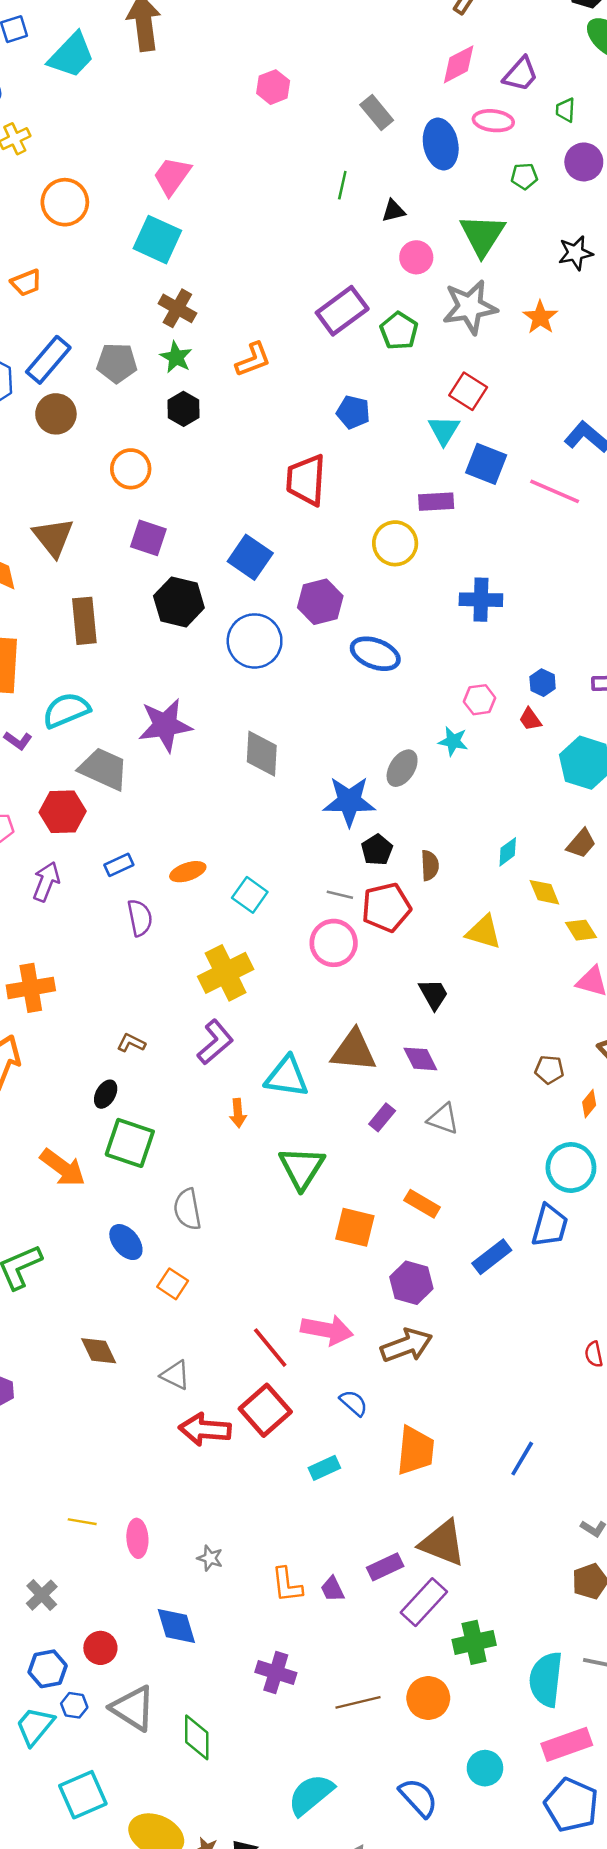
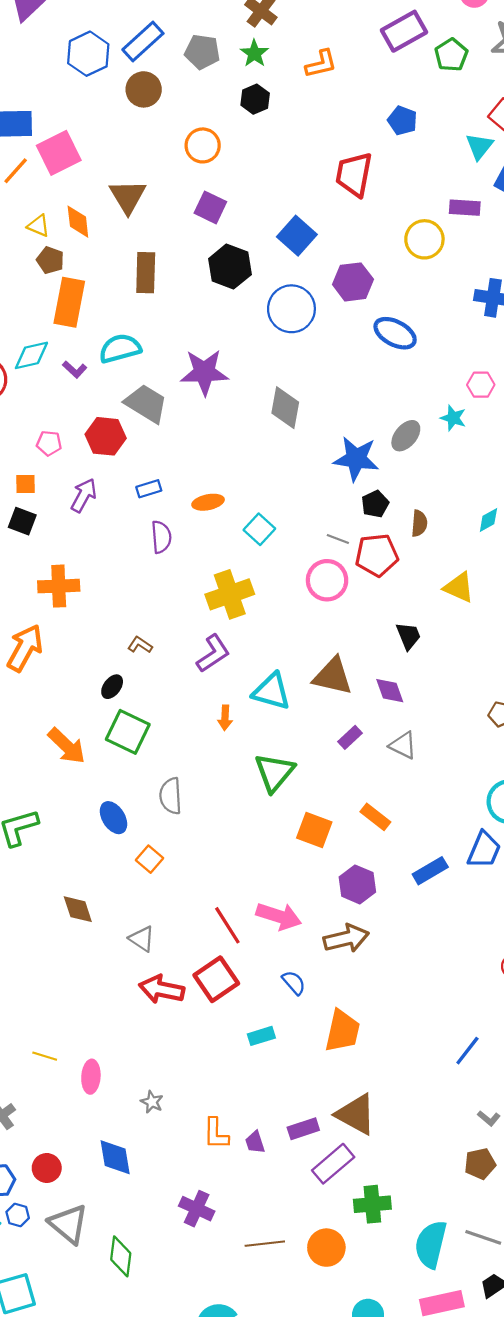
blue line: (522, 1459) -> (467, 1051), moved

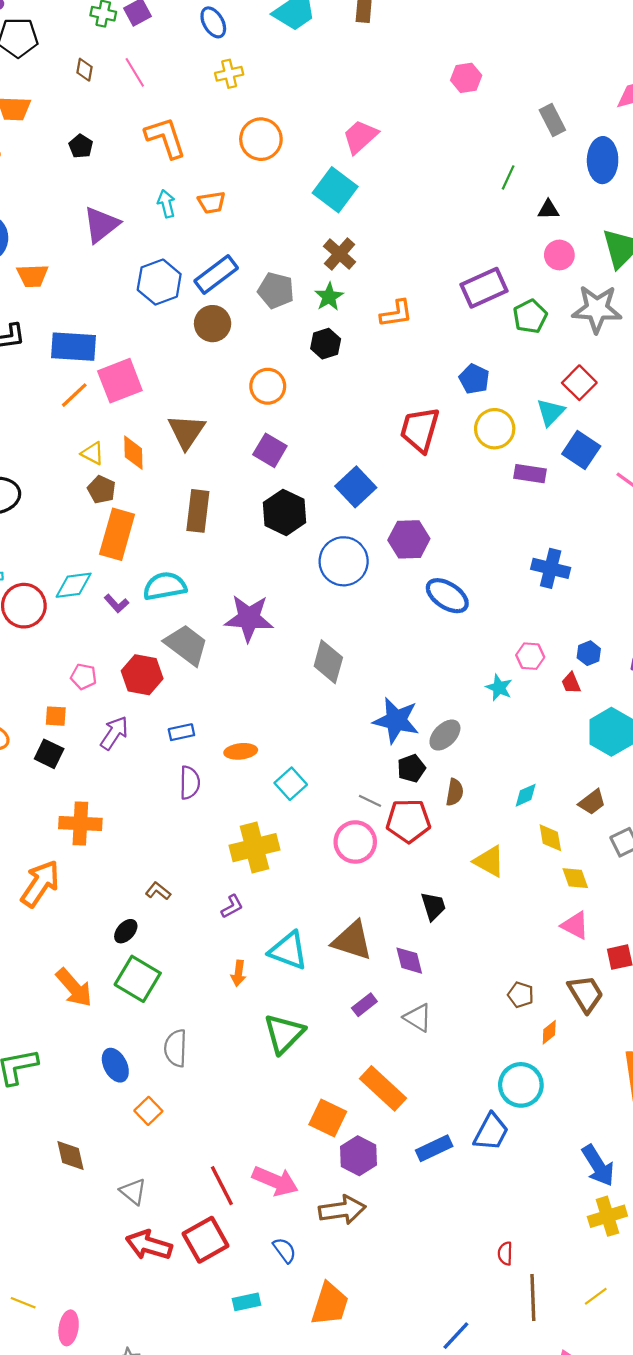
yellow circle: (424, 239) -> (495, 429), moved
gray ellipse: (406, 436) -> (445, 735), moved
purple L-shape: (213, 653) -> (232, 906), size x0.6
orange rectangle: (375, 817) -> (383, 1088), size x1.5
orange square: (314, 830) -> (328, 1118), moved

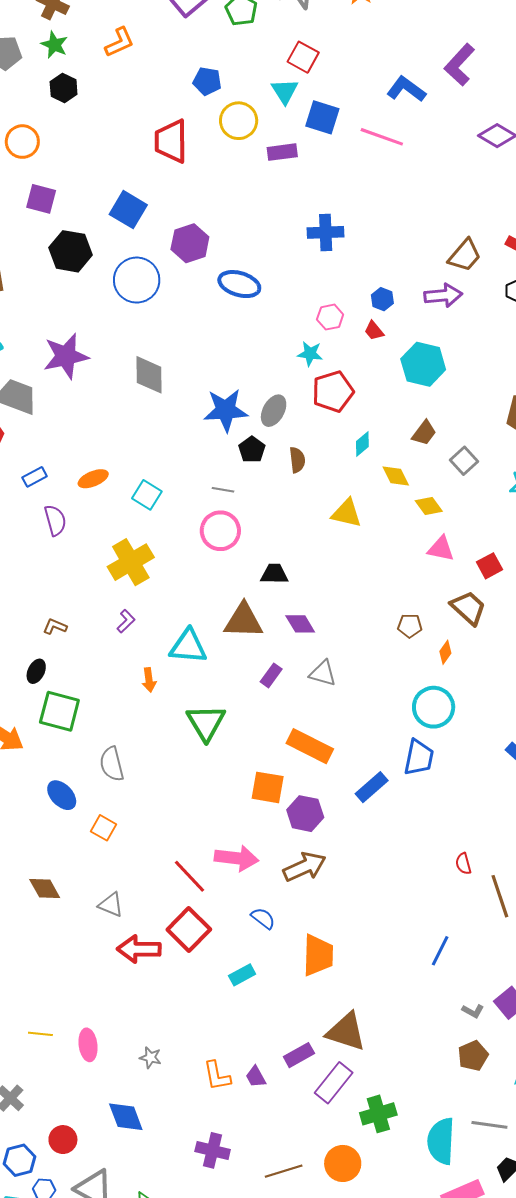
red pentagon: (408, 821) -> (333, 392), moved
black trapezoid: (433, 906) -> (274, 574), moved, turned -56

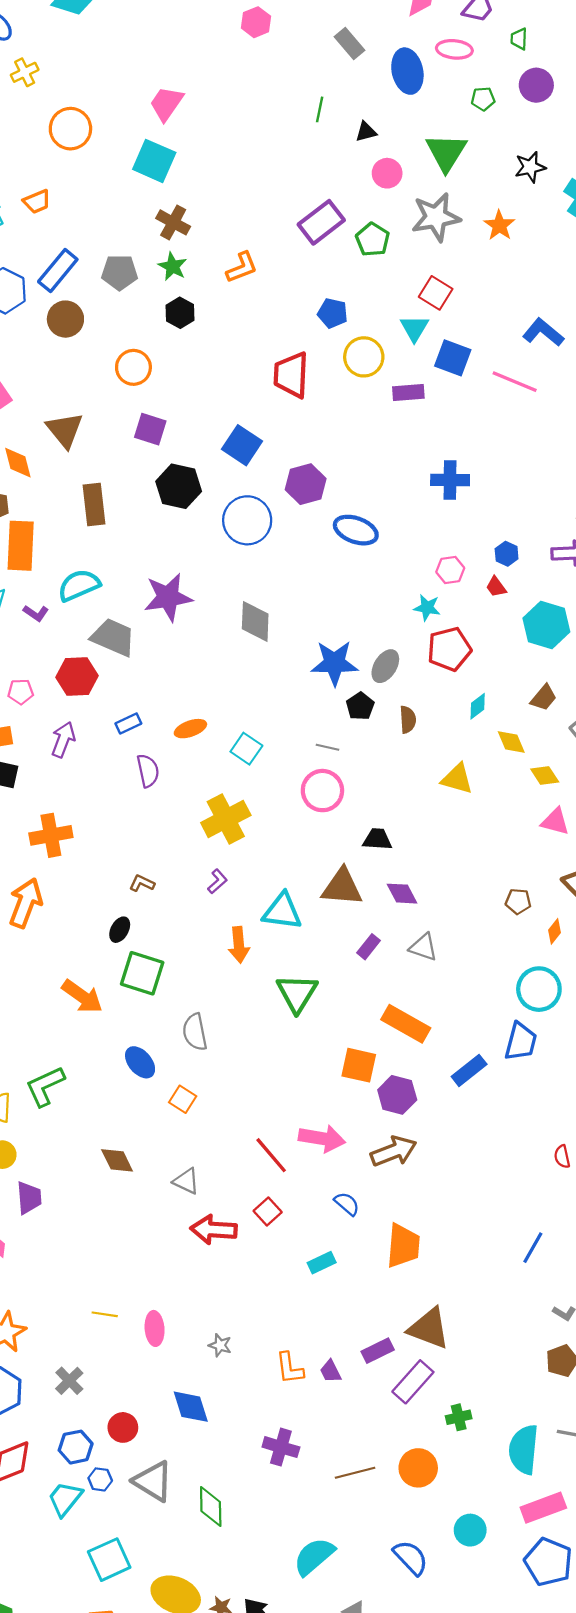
orange arrow: (149, 680) -> (239, 945), size x1.4
red square: (189, 929) -> (268, 1212), size x0.6
green cross: (378, 1114) -> (459, 1417), size x0.7

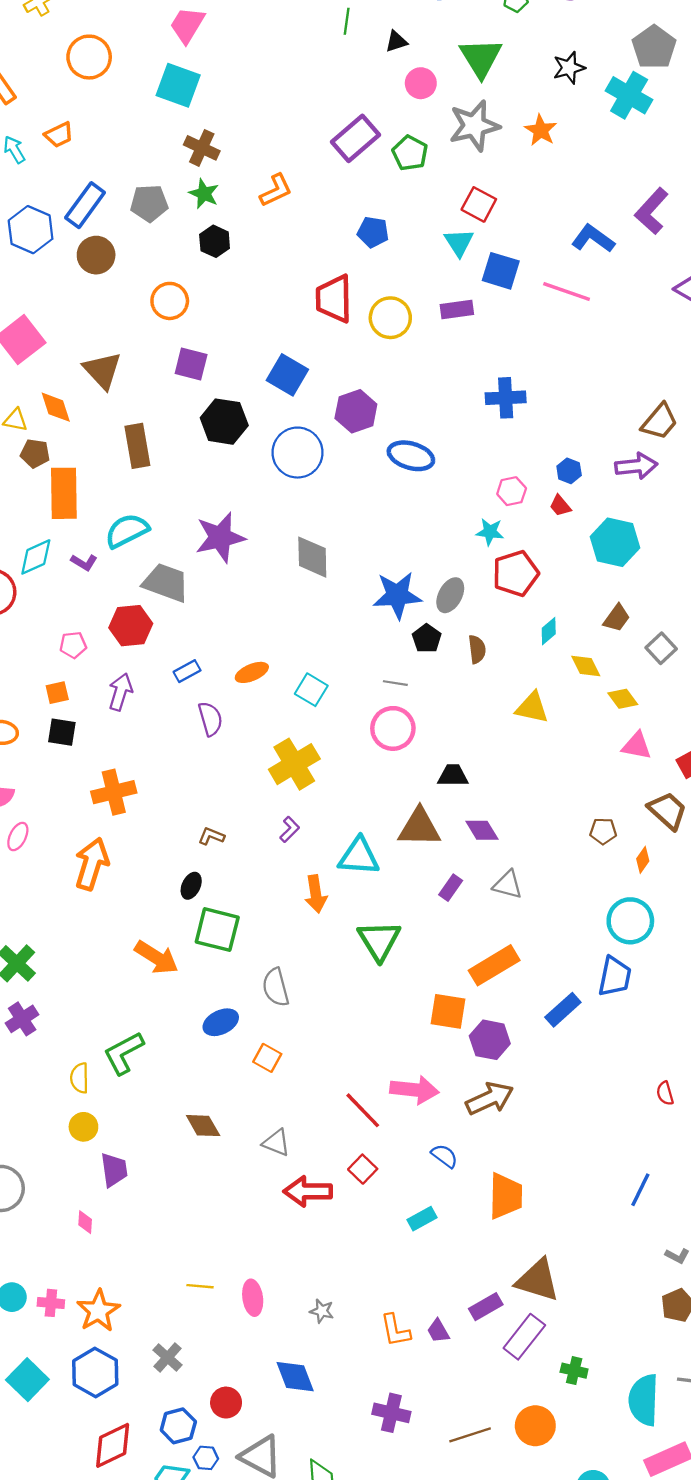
yellow circle: (364, 357) -> (390, 318), moved
orange rectangle: (406, 1024) -> (494, 965), turned -57
blue ellipse: (140, 1062) -> (221, 1022), turned -72
green cross: (459, 1417) -> (574, 1371), turned 30

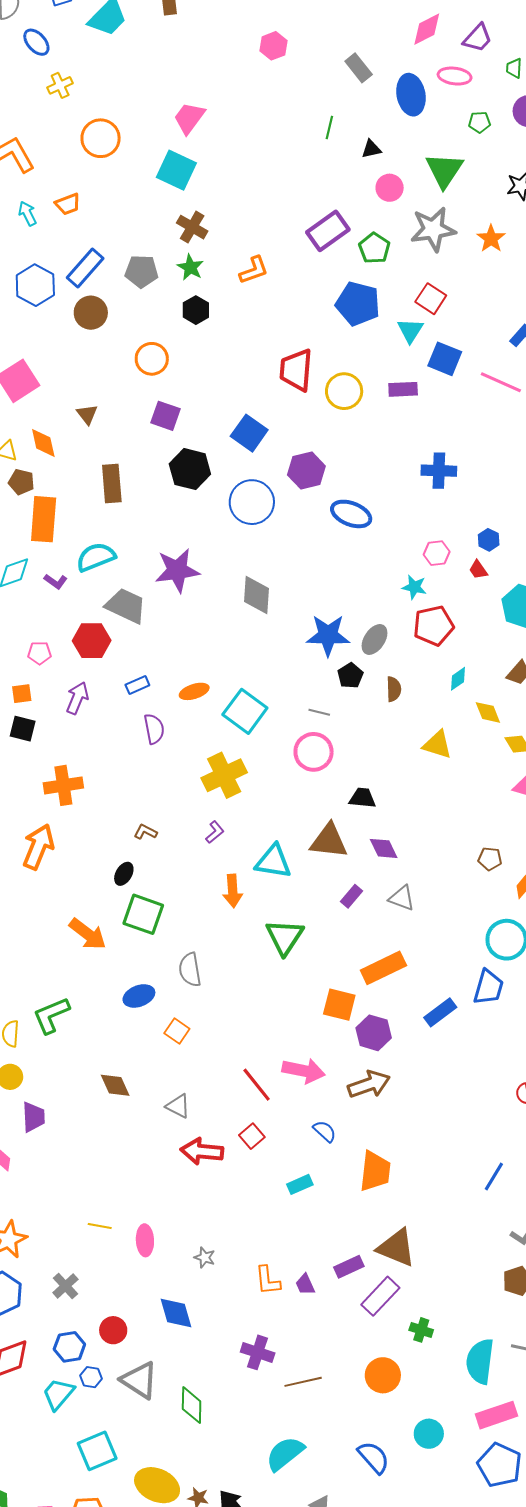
blue pentagon: (373, 232) -> (358, 304), moved, size x1.6
brown triangle: (102, 370) -> (87, 414), size x0.6
cyan square: (311, 690) -> (245, 711), size x1.5
brown line: (470, 1435) -> (303, 1382), moved

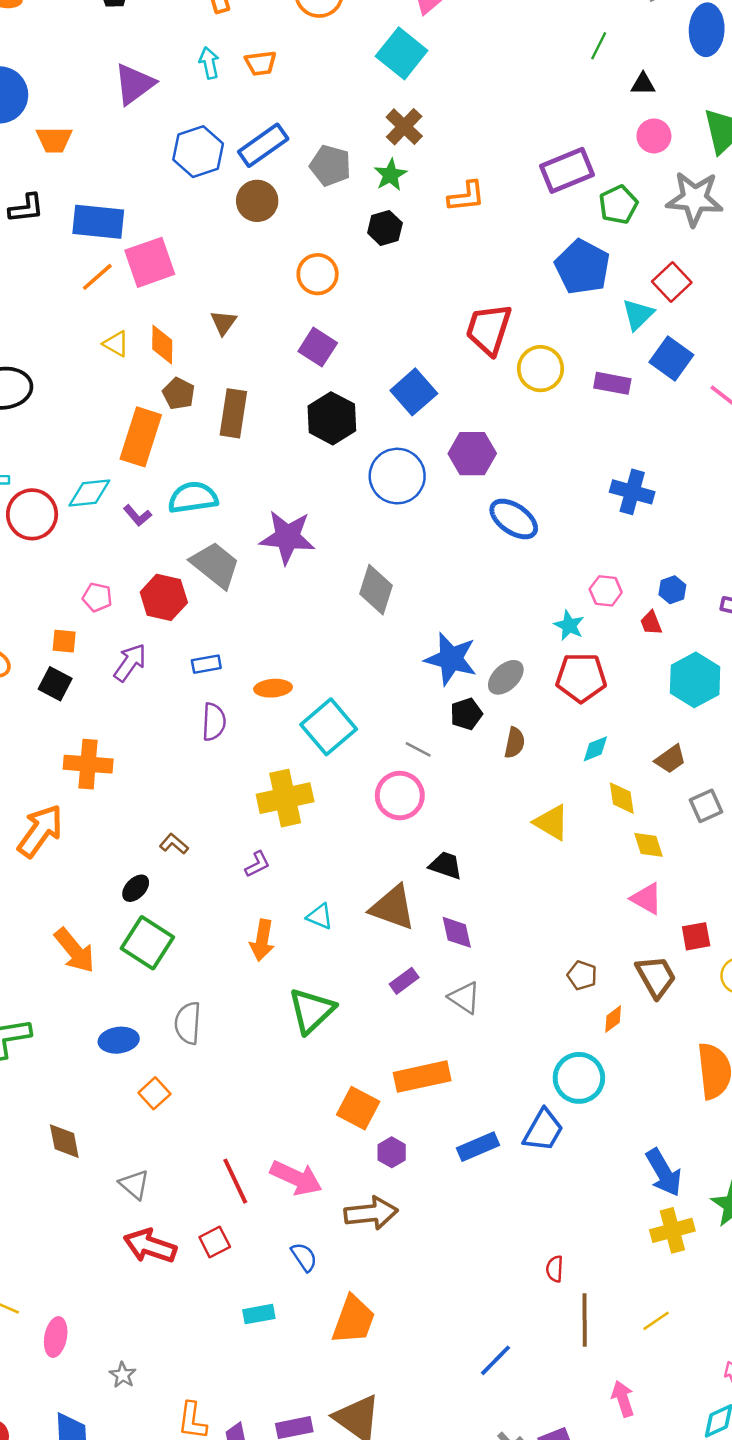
brown pentagon: (21, 482) -> (179, 394), moved
cyan triangle: (273, 862) -> (320, 916), size x0.6
purple hexagon: (374, 1033) -> (392, 1152), size x0.7

